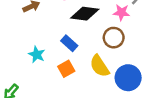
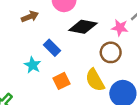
blue rectangle: (69, 43) -> (52, 48), moved

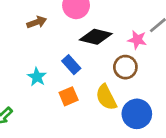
blue rectangle: (52, 48) -> (71, 65), moved

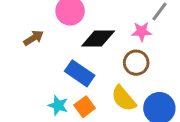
blue rectangle: (71, 65) -> (80, 73), size x1.4
cyan star: (37, 77) -> (58, 105), moved

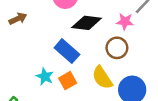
brown arrow: (34, 38) -> (18, 19), moved

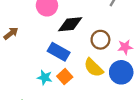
pink star: (125, 22) -> (125, 47), moved

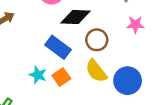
brown circle: (100, 40) -> (97, 40), moved
pink star: (125, 47) -> (135, 25), moved

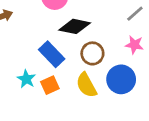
blue circle: (128, 81) -> (121, 79), moved

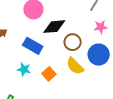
blue rectangle: (52, 54) -> (33, 46), moved
cyan star: (26, 79) -> (24, 69), moved

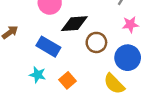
yellow semicircle: (75, 66) -> (114, 84), moved

